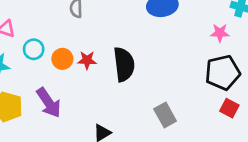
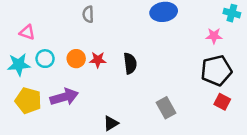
cyan circle: (34, 49) -> (45, 59), moved
black semicircle: (124, 64) -> (130, 63), size x0.7
purple arrow: (49, 103) -> (64, 97), turned -72

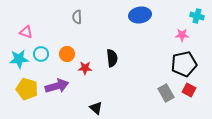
red star: (98, 60) -> (85, 68), moved
gray rectangle: (166, 108) -> (166, 93), moved
black triangle: (111, 123) -> (96, 108), turned -48

